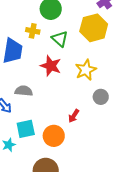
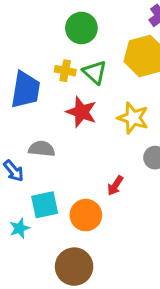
yellow cross: (33, 31) -> (65, 71), moved
yellow star: (86, 70) -> (133, 118), turned -30

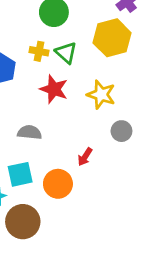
gray semicircle: (42, 149) -> (30, 132), moved
brown circle: (74, 267) -> (23, 222), moved

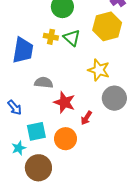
red star: (54, 89) -> (64, 102), moved
gray circle: (121, 131) -> (114, 98), size x1.5
gray semicircle: (30, 132) -> (44, 83), moved

